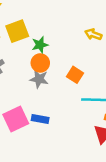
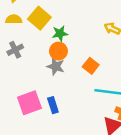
yellow square: (17, 31) -> (39, 18), turned -35
blue rectangle: (40, 119) -> (53, 105), turned 56

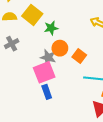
orange circle: (58, 51) -> (60, 48), moved
pink square: (29, 103) -> (44, 72), moved

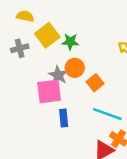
yellow square: (32, 15) -> (47, 35), moved
blue rectangle: (47, 92) -> (64, 118), moved

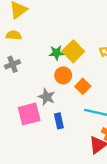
yellow square: (47, 35) -> (73, 51), moved
gray star: (58, 75) -> (47, 97), moved
pink square: (49, 91) -> (29, 114), moved

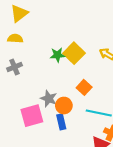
orange circle: (63, 75) -> (64, 106), moved

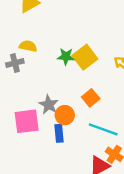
yellow semicircle: (15, 38) -> (28, 46), moved

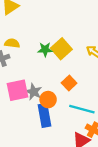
pink square: (27, 121) -> (18, 90), moved
blue rectangle: (59, 133) -> (44, 115), size x1.5

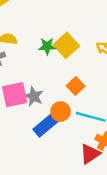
orange circle: (48, 100) -> (61, 112), moved
blue rectangle: (44, 115) -> (47, 124), turned 60

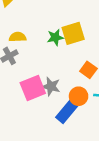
yellow square: (66, 45) -> (73, 33), turned 35

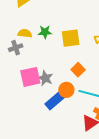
green star: (55, 37) -> (45, 32), moved

